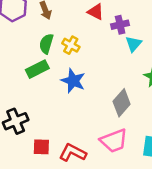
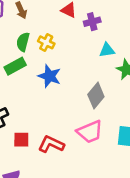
cyan triangle: (134, 44) -> (107, 50), moved, turned 42

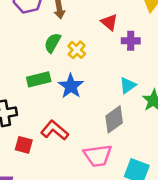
cyan triangle: (107, 50) -> (128, 85), moved, turned -42
green rectangle: (15, 66) -> (39, 79), moved
red L-shape: (51, 144) -> (55, 130), moved

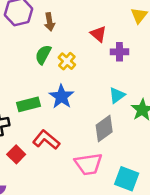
green rectangle: (39, 79) -> (28, 104), moved
red square: (24, 145) -> (16, 154), turned 30

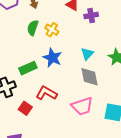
cyan triangle: (117, 95) -> (87, 54), moved
gray diamond: (104, 129) -> (90, 77), turned -55

